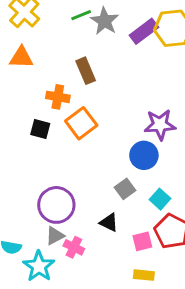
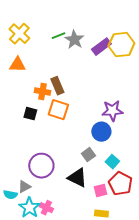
brown rectangle: (86, 71) -> (57, 86), moved
orange square: (81, 123) -> (58, 110), turned -35
black triangle: (109, 222) -> (77, 178), size x1.5
gray triangle: (55, 236) -> (24, 187), moved
pink cross: (74, 247) -> (46, 208), moved

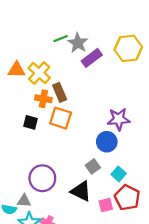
yellow cross: (19, 34) -> (39, 73), moved
purple rectangle: (101, 47) -> (92, 58), moved
gray triangle: (24, 187) -> (24, 201), turned 32

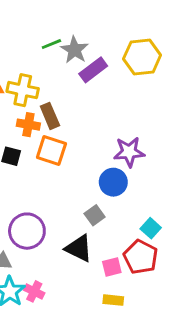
yellow cross: (39, 73) -> (23, 90), turned -30
cyan square: (119, 174) -> (151, 228), moved

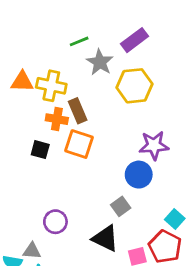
gray star: (74, 50) -> (100, 62), moved
yellow hexagon: (142, 57) -> (134, 86), moved
purple rectangle: (93, 70) -> (134, 40), moved
purple circle: (27, 231) -> (55, 222), size x0.7

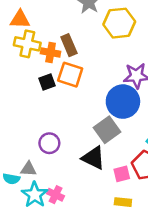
yellow cross: (51, 86) -> (27, 44), moved
black square: (40, 150) -> (47, 82), moved, turned -35
blue circle: (139, 175) -> (123, 102), size x1.4
gray square: (121, 206) -> (107, 130), size x1.5

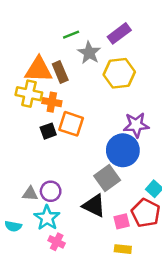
orange triangle: (20, 19) -> (39, 70), moved, size x1.4
brown rectangle: (69, 45) -> (60, 72), moved
gray triangle: (29, 169) -> (30, 194), moved
cyan star: (35, 195) -> (47, 218), moved

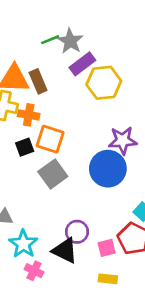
purple rectangle: (119, 33) -> (82, 64), moved
gray star: (89, 53) -> (70, 41), moved
gray square: (107, 178) -> (53, 174), moved
purple circle: (51, 191) -> (77, 232), moved
black triangle: (94, 206) -> (65, 251), moved

